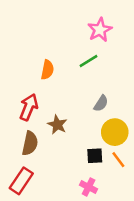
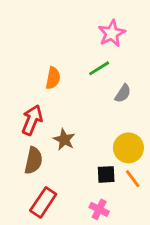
gray semicircle: (101, 103) -> (123, 93), moved
red rectangle: (21, 181) -> (43, 202), moved

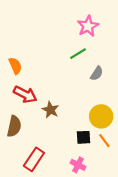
orange semicircle: (53, 78) -> (15, 66), moved, turned -35
red arrow: (32, 120) -> (25, 94), turned 95
brown semicircle: (33, 160) -> (14, 126), moved

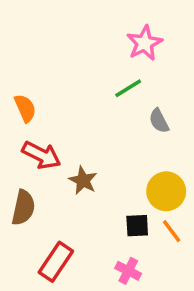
gray semicircle: (97, 73) -> (159, 121), turned 120

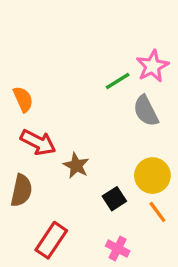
pink star: (144, 43) -> (152, 66), moved
gray semicircle: (159, 121) -> (146, 111), size x1.4
black square: (137, 226) -> (114, 199), moved, turned -30

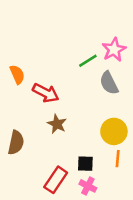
red arrow: (38, 142) -> (46, 93), moved
black square: (114, 199) -> (85, 164), moved, turned 35
orange line: (157, 212) -> (118, 159), turned 42
red rectangle: (51, 240) -> (56, 180), moved

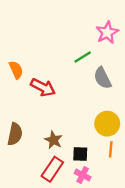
pink star: (114, 50) -> (107, 32), moved
brown star: (57, 124) -> (53, 140), moved

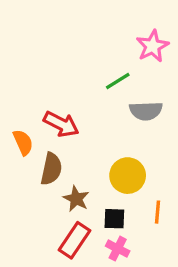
orange semicircle: (16, 70) -> (23, 142), moved
gray semicircle: (103, 78) -> (146, 111), turned -65
yellow circle: (107, 124) -> (128, 176), moved
brown semicircle: (15, 134) -> (51, 169), moved

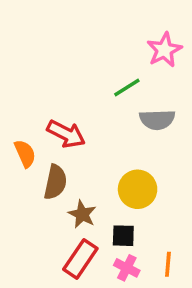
orange line: (157, 212) -> (168, 264), moved

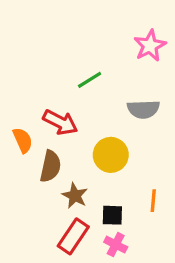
green line: (127, 87) -> (90, 80), moved
yellow circle: (138, 189) -> (111, 155), moved
orange line: (168, 264) -> (153, 201), moved

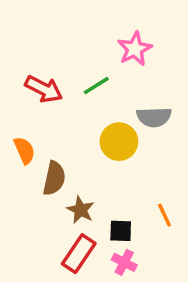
pink star: (150, 46) -> (135, 49), moved
red arrow: (60, 122) -> (44, 89), moved
yellow circle: (111, 155) -> (119, 142), moved
orange line: (153, 201) -> (164, 215), turned -30

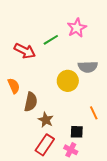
green line: (96, 86) -> (51, 40), moved
orange line: (164, 215) -> (94, 113), moved
black square: (121, 231) -> (77, 132), moved

